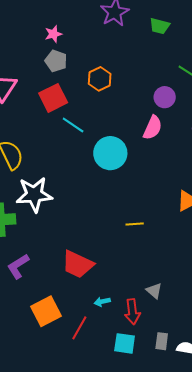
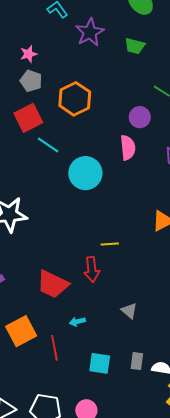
orange hexagon: (100, 79) -> (75, 99), size x1.4
pink semicircle: (153, 128) -> (128, 148), turned -30
red arrow: (132, 312) -> (92, 269), moved
red line: (79, 328) -> (54, 348), turned -40

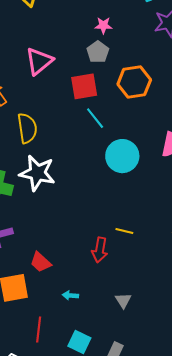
red trapezoid: (53, 284) -> (41, 262), moved, size x0.7
red line: (54, 348) -> (39, 330), moved

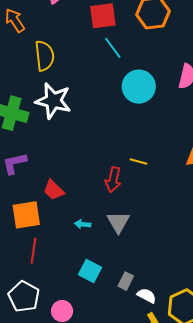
gray triangle: (123, 300) -> (118, 222), moved, size x1.4
red line: (39, 330) -> (34, 251), moved

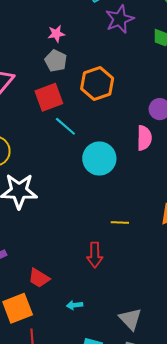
yellow line: (138, 162) -> (120, 222), moved
gray triangle: (118, 222) -> (130, 319), moved

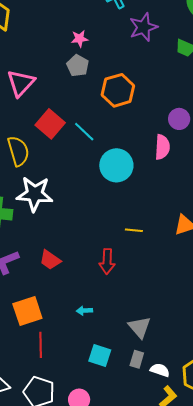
red square: (49, 97) -> (50, 124), moved, turned -32
red trapezoid: (39, 278) -> (50, 260), moved

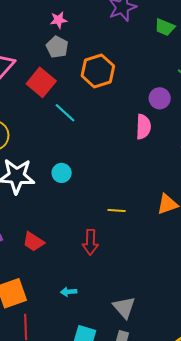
red square: (50, 124) -> (41, 82), moved
cyan circle: (116, 165) -> (62, 173), moved, size x0.6

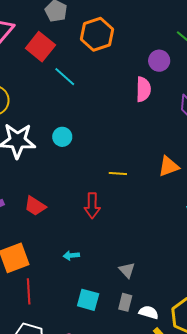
gray triangle: (124, 307) -> (127, 270), size x0.7

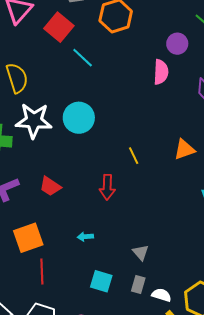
cyan circle: (62, 137) -> (79, 118), size x1.6
yellow line: (118, 174) -> (134, 156), turned 60

